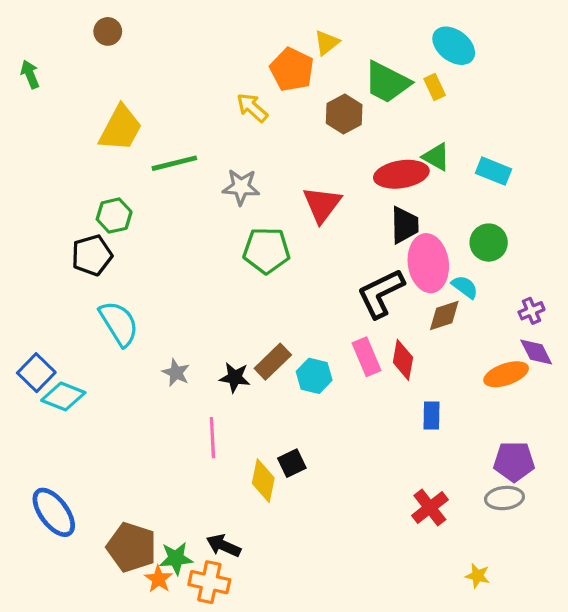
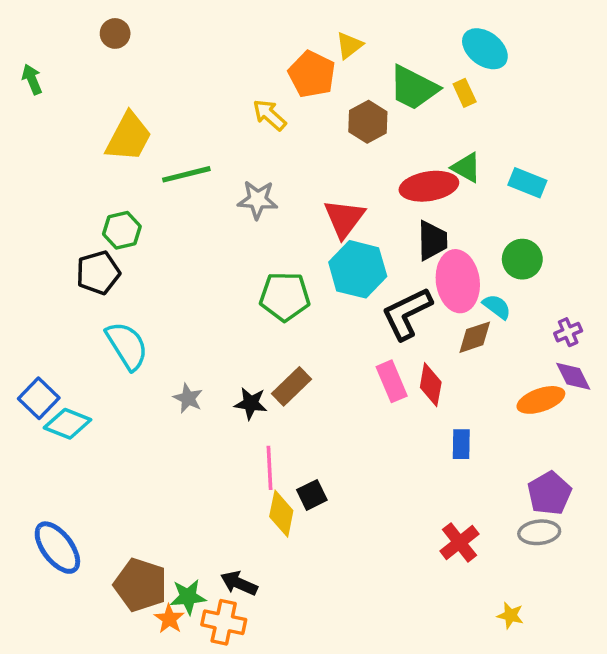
green pentagon: (266, 250) -> (285, 296), moved
cyan hexagon: (314, 376) -> (358, 269), moved, size x1.5
pink line: (212, 438) -> (269, 468), moved
purple pentagon: (514, 462) -> (549, 493), turned -30

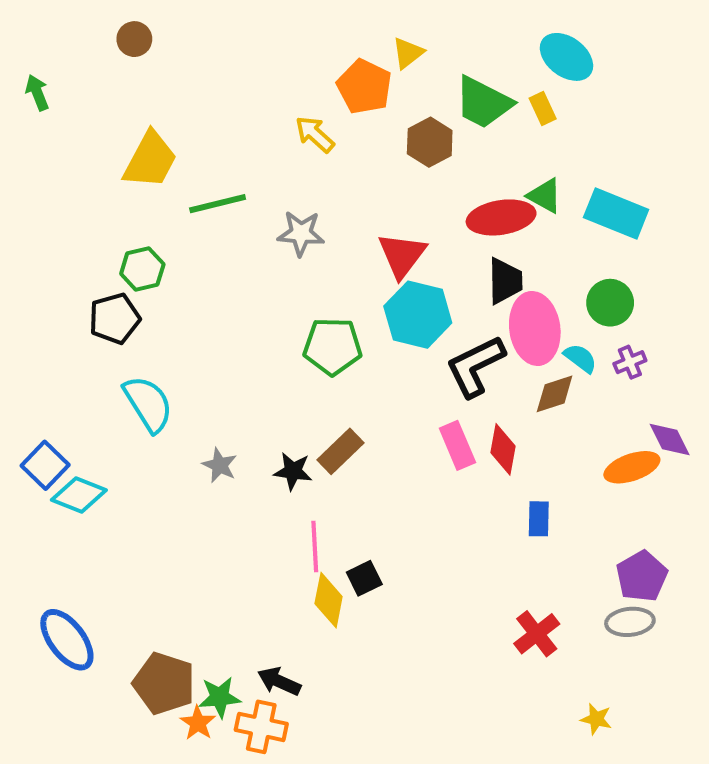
cyan rectangle: (527, 183) -> (616, 214), size x1.4
purple cross: (568, 332) -> (630, 362), moved

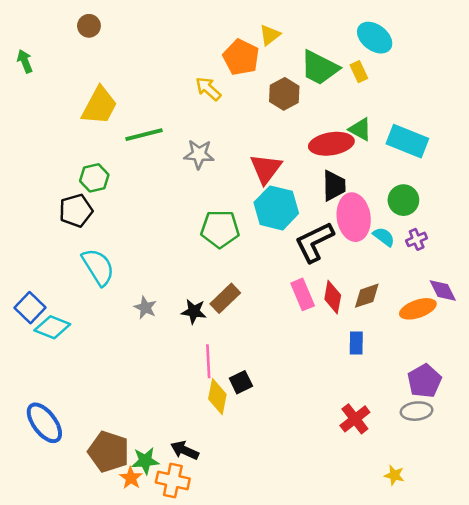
brown diamond: (555, 394) -> (367, 296), moved

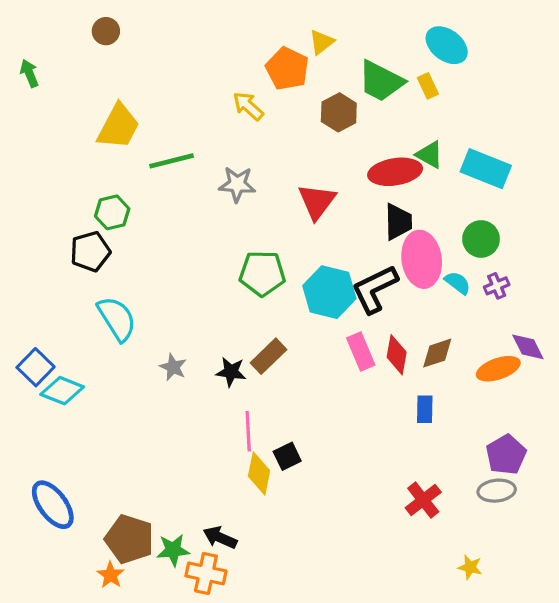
cyan hexagon: (276, 208) -> (329, 292), moved
orange star: (131, 478) -> (111, 575), moved

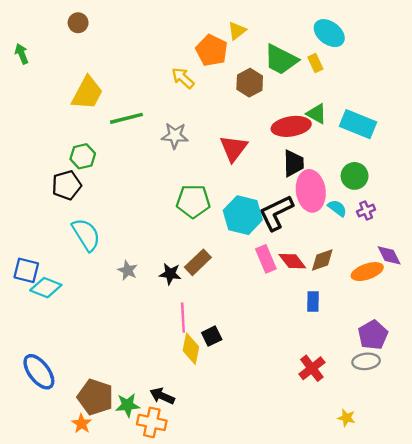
red diamond: (397, 355) -> (292, 261), turned -48
blue square: (36, 367) -> (26, 270), turned -30

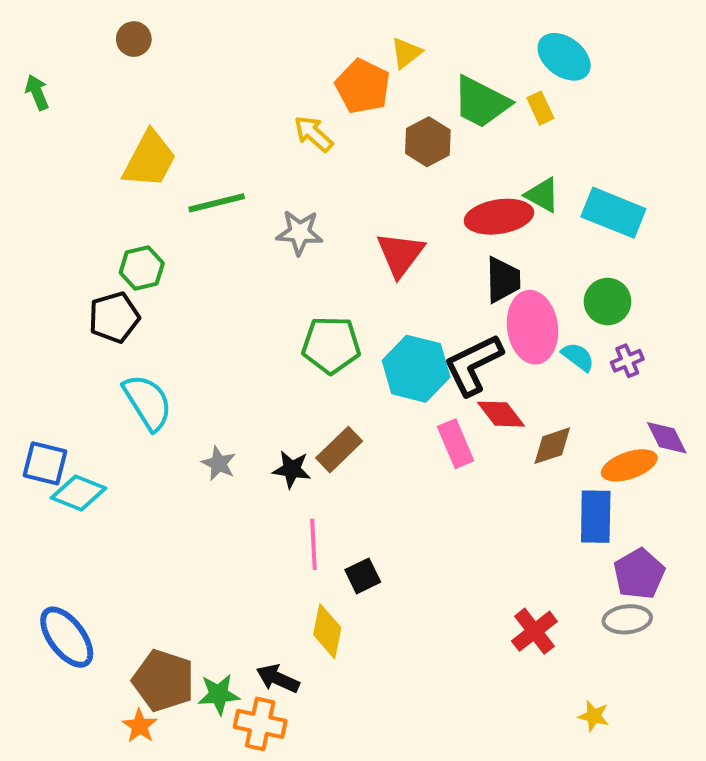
red diamond: (292, 261) -> (501, 414), moved
blue rectangle: (313, 301) -> (596, 517), moved, size x1.5
yellow diamond: (191, 349) -> (327, 631), moved

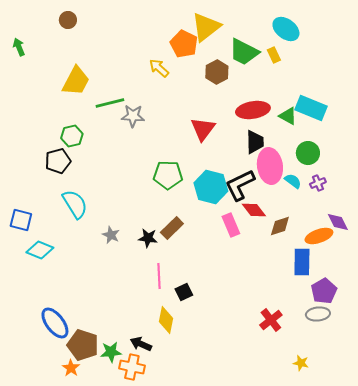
yellow triangle: (406, 53) -> (206, 27), size x1.8
green triangle: (542, 195) -> (288, 116), moved
gray star: (300, 232) -> (133, 116), moved
blue square: (45, 463) -> (21, 220), moved
blue ellipse: (67, 637) -> (55, 323), moved

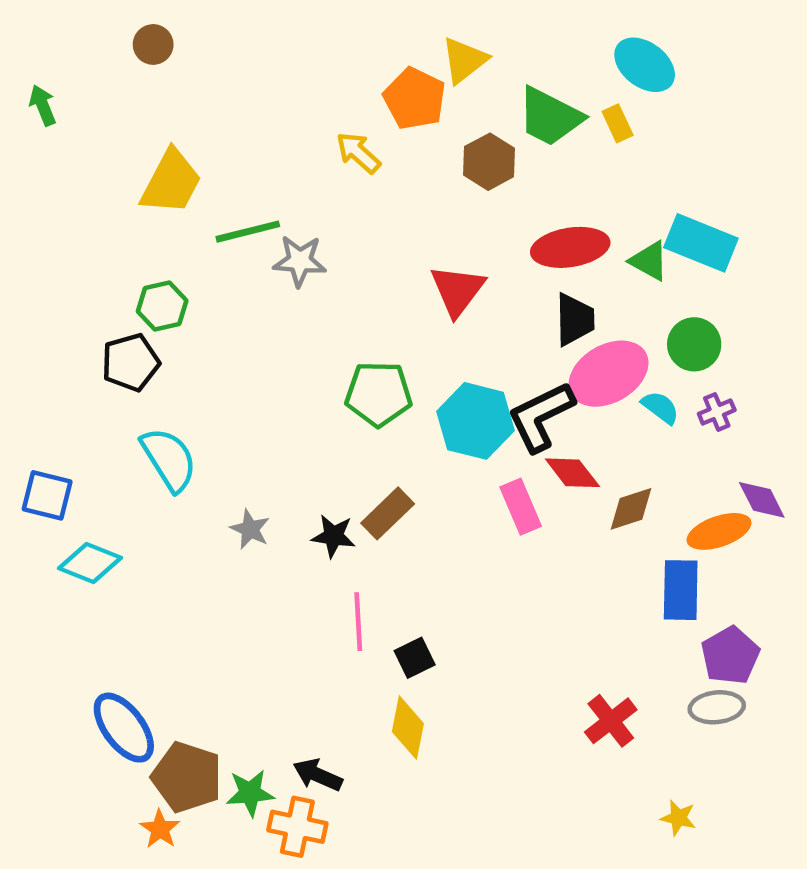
yellow triangle: (206, 27) -> (464, 60), size x0.7
pink ellipse: (270, 166) -> (609, 374), turned 68
yellow diamond: (166, 320) -> (408, 728), moved

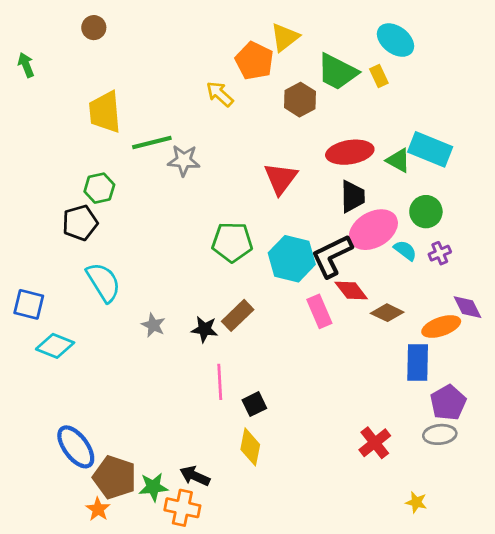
yellow trapezoid: (171, 182) -> (105, 112), turned 147
brown diamond: (631, 509) -> (387, 313), turned 44

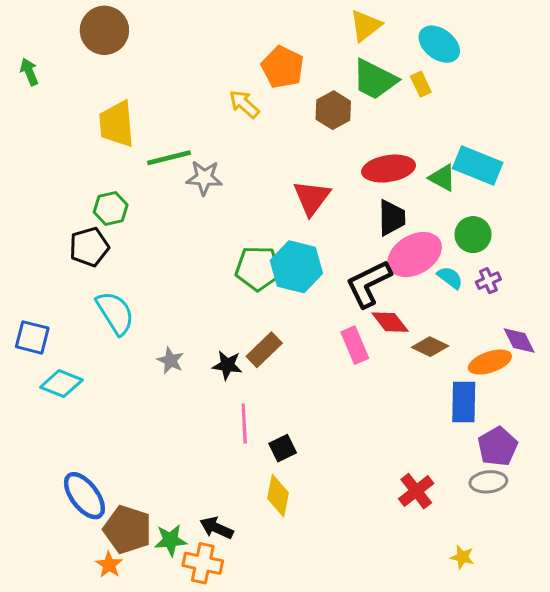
brown circle: (94, 28) -> (104, 30), size x1.8
yellow triangle: (285, 37) -> (366, 26), moved
cyan hexagon: (292, 259) -> (296, 267), moved

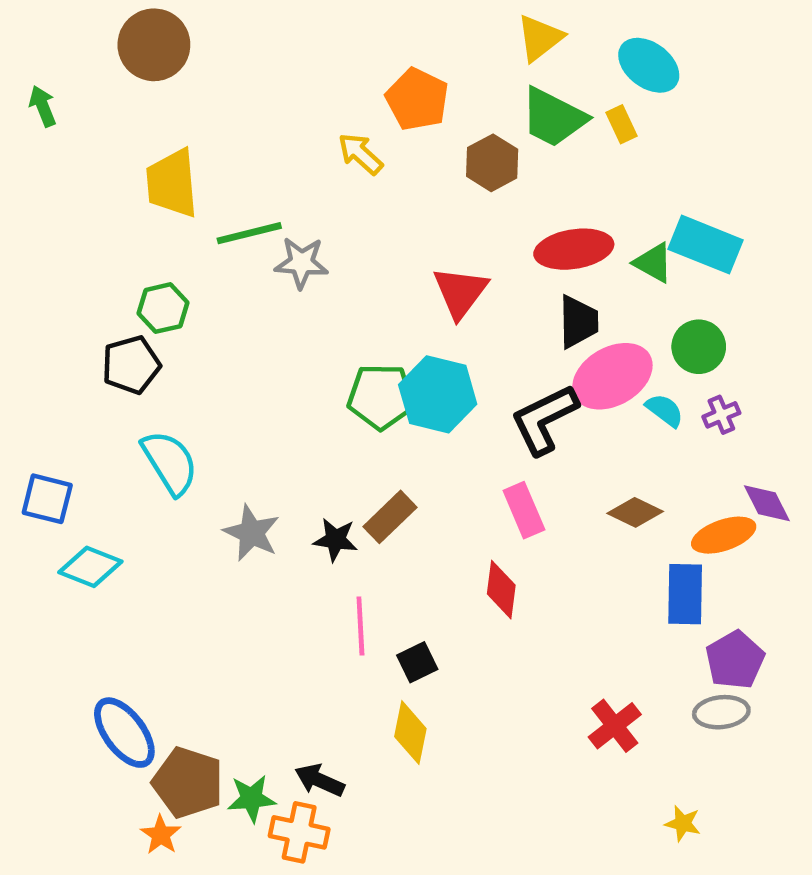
red diamond: (390, 322) -> (501, 590), moved, turned 45
gray star: (170, 361) -> (252, 533), size x1.4

